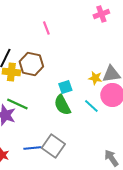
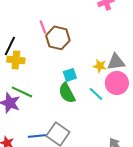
pink line: (46, 28) -> (43, 27), moved
brown hexagon: (31, 64) -> (58, 38), moved

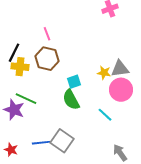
brown hexagon: (58, 38) -> (47, 59), moved
cyan line: (96, 94) -> (105, 115), moved

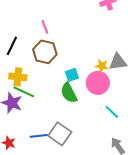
yellow cross: (20, 67) -> (18, 77), moved
pink circle: (121, 90) -> (98, 83), moved
cyan line: (105, 115) -> (112, 112), moved

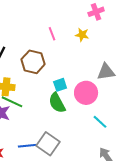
pink line: (45, 27) -> (52, 34), moved
yellow star: (102, 66) -> (82, 35), moved

